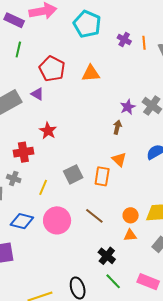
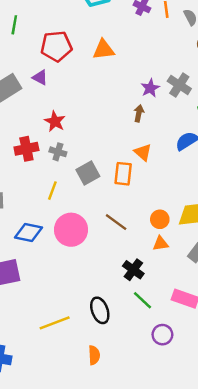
red pentagon: (52, 69) -> (56, 46), turned -30
gray cross: (14, 178) -> (58, 152), moved

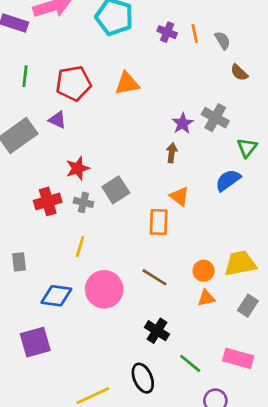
green line: (14, 25) -> (25, 76), moved
red star: (55, 121) -> (78, 168), turned 30
gray square: (88, 173) -> (116, 190), moved
black cross: (133, 270) -> (157, 331), moved

